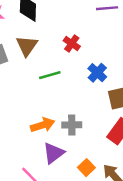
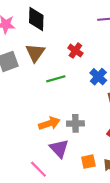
purple triangle: (54, 153) -> (59, 148), turned -36
orange square: (86, 168) -> (88, 162), turned 32

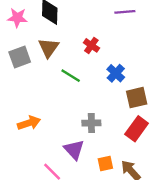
green line: (56, 79) -> (71, 76), turned 48
orange arrow: (49, 123) -> (29, 123), moved

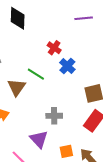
brown triangle: (49, 48) -> (17, 87), moved
blue cross: (116, 73) -> (67, 66), moved

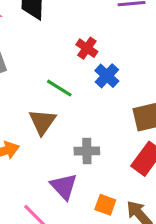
brown triangle: (17, 87) -> (42, 122), moved
orange square: (66, 151) -> (105, 205), turned 32

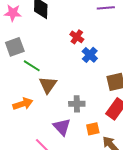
green line: (59, 88) -> (32, 66), moved
orange square: (105, 205) -> (93, 129), moved, turned -32

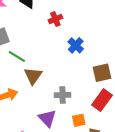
red cross: (77, 37) -> (55, 19), moved, turned 32

